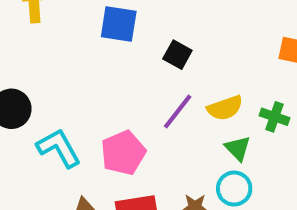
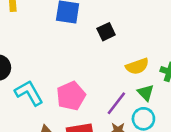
black square: (177, 55) -> (106, 32), turned 36
purple line: (178, 112) -> (116, 103), moved

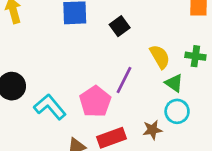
yellow semicircle: (137, 66) -> (160, 57), turned -90
purple line: (116, 103) -> (124, 80), moved

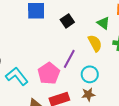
green triangle: (174, 83) -> (103, 23), moved
cyan circle: (177, 111) -> (90, 74), moved

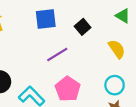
green triangle: (103, 23) -> (123, 16), moved
purple line: (69, 59) -> (57, 55), moved, turned 36

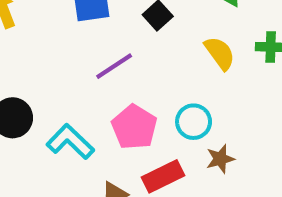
cyan circle: (115, 85) -> (194, 122), moved

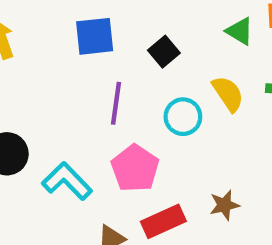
purple line: (114, 66) -> (116, 103), turned -51
cyan circle: (194, 122) -> (183, 117), moved

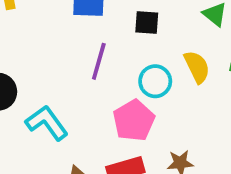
black square: (164, 52) -> (147, 23), turned 36
pink pentagon: (135, 168) -> (134, 121), moved

